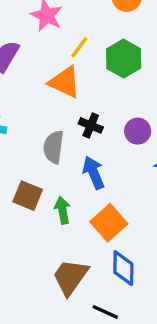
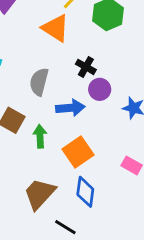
black cross: (91, 125) -> (86, 67), moved
purple circle: (138, 131) -> (100, 89), moved
blue arrow: (94, 173) -> (70, 108), turned 100

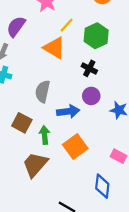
black cross: (86, 67) -> (89, 68), moved
blue diamond: (85, 192) -> (102, 186), moved
brown trapezoid: (39, 194) -> (35, 164), moved

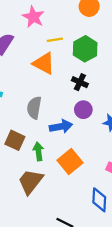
yellow line: (67, 25) -> (55, 40), turned 42

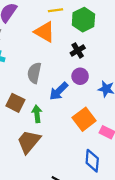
black cross: (80, 82) -> (78, 50), turned 32
blue arrow: (61, 126) -> (59, 91), turned 144
orange square: (70, 161) -> (84, 119), moved

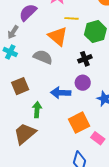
gray semicircle: (34, 73) -> (43, 57), moved, turned 90
blue arrow: (59, 91) -> (61, 93), turned 36
brown square: (15, 103) -> (20, 86), moved, turned 30

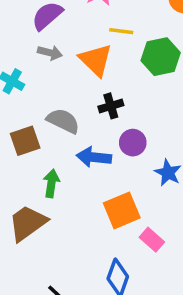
gray arrow: (13, 32) -> (50, 53), moved, turned -112
gray semicircle: (43, 57) -> (63, 121), moved
black cross: (85, 59) -> (111, 106), moved

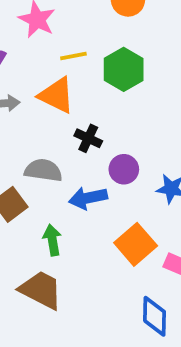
black cross: (111, 106) -> (88, 138), turned -30
brown trapezoid: (28, 223) -> (41, 290), turned 81

